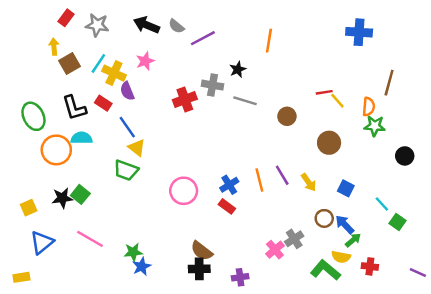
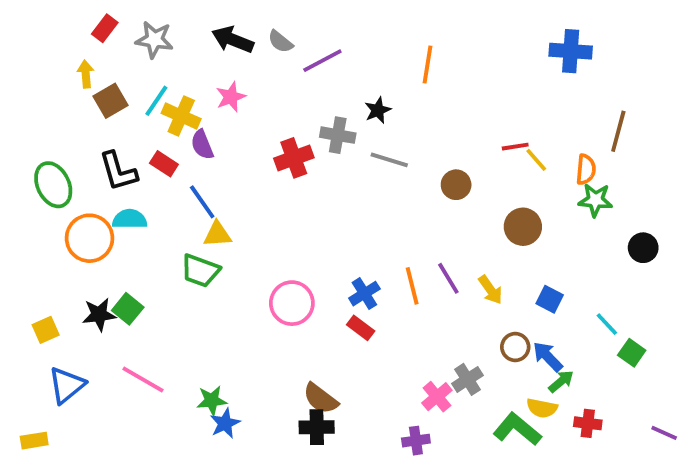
yellow triangle: (137, 148) -> (217, 234), turned -42
purple cross: (240, 277) -> (416, 441), moved

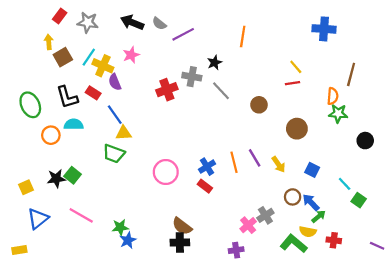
gray line: (389, 160) -> (221, 91), turned 30
yellow line: (536, 160) -> (296, 67), moved
orange circle: (90, 238) -> (51, 135), size x0.7

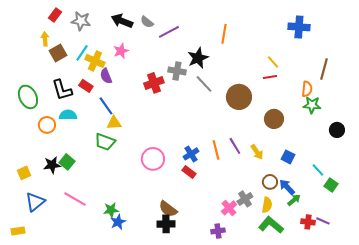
black star: (215, 63) -> (198, 58), size x1.5
brown circle: (259, 105) -> (239, 97), size x1.6
yellow semicircle: (308, 232) -> (267, 205), moved, turned -91
purple line: (377, 246) -> (323, 221), moved

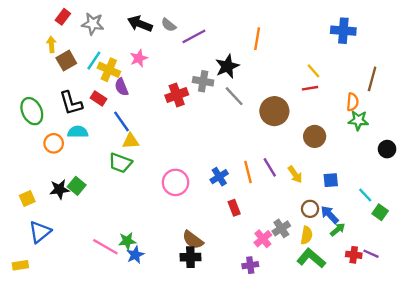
blue square: (288, 157) -> (331, 180), turned -32
red rectangle: (189, 172) -> (234, 208), moved, turned 32
pink line: (75, 199) -> (105, 247), moved

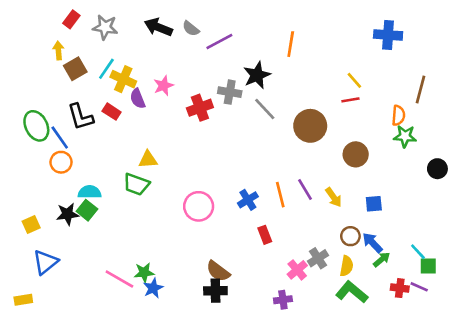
pink star: (139, 58) -> (164, 86), moved
blue line: (121, 121) -> (60, 138), moved
cyan semicircle: (78, 132) -> (90, 192), moved
cyan line: (365, 195) -> (418, 252), moved
green square: (380, 212) -> (428, 266), moved, turned -35

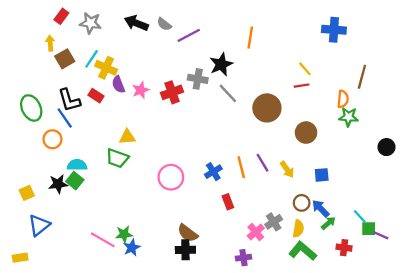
pink star: (164, 86) -> (141, 90), moved
blue line: (60, 138) -> (65, 118), moved
black circle: (437, 169) -> (386, 147), moved
purple line: (419, 287) -> (381, 235), moved

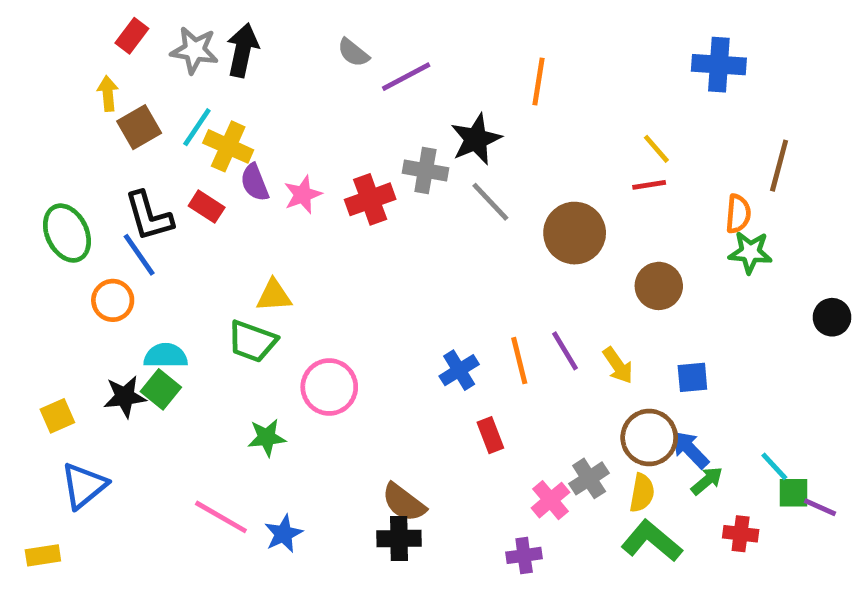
black arrow: (136, 23) -> (243, 50), moved, turned 80
pink circle: (171, 177) -> (329, 387), moved
brown circle: (302, 203) -> (649, 438), size x1.5
green star: (124, 234) -> (267, 438), moved

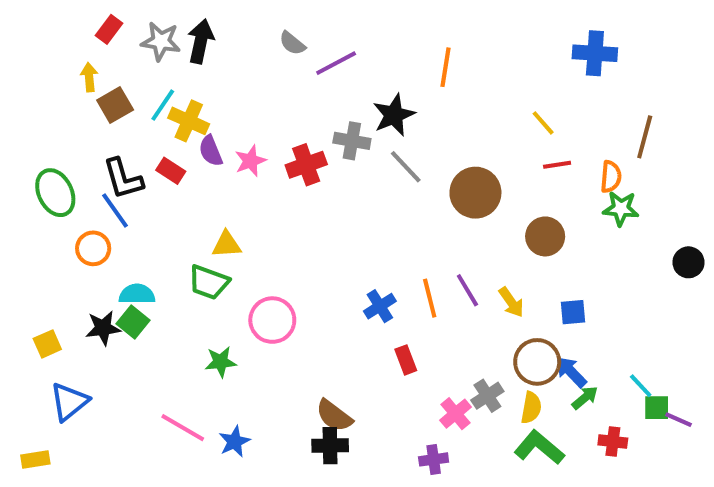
red line: (649, 185) -> (557, 165), moved

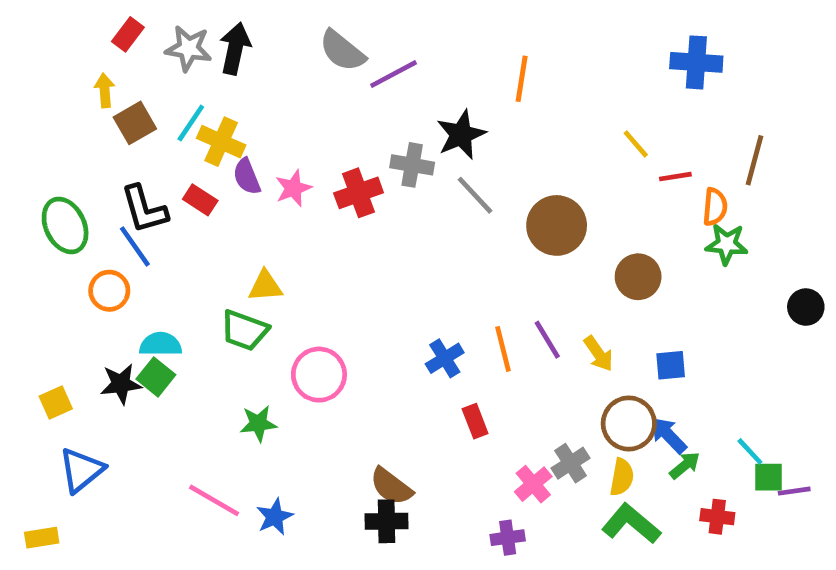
gray semicircle: (292, 43) -> (342, 51), size x1.5
red line: (557, 165) -> (675, 177), moved
purple line: (679, 420) -> (794, 491), turned -32

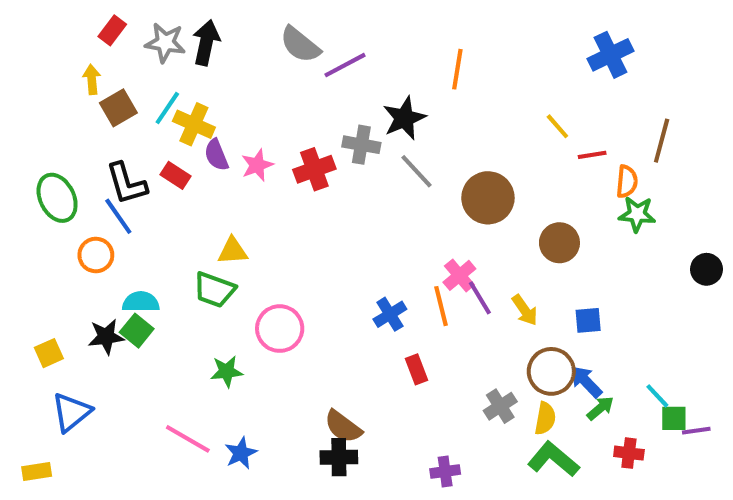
blue cross: (696, 62) -> (611, 55), turned -30
pink cross: (533, 484) -> (459, 275), moved

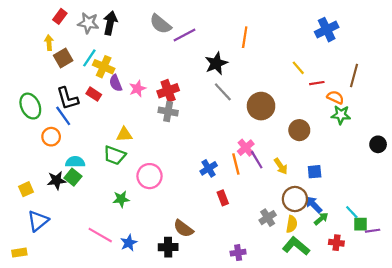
gray cross: (361, 145) -> (168, 112), moved
orange semicircle: (627, 181) -> (335, 97), turned -70
black cross: (339, 457) -> (168, 247), moved

